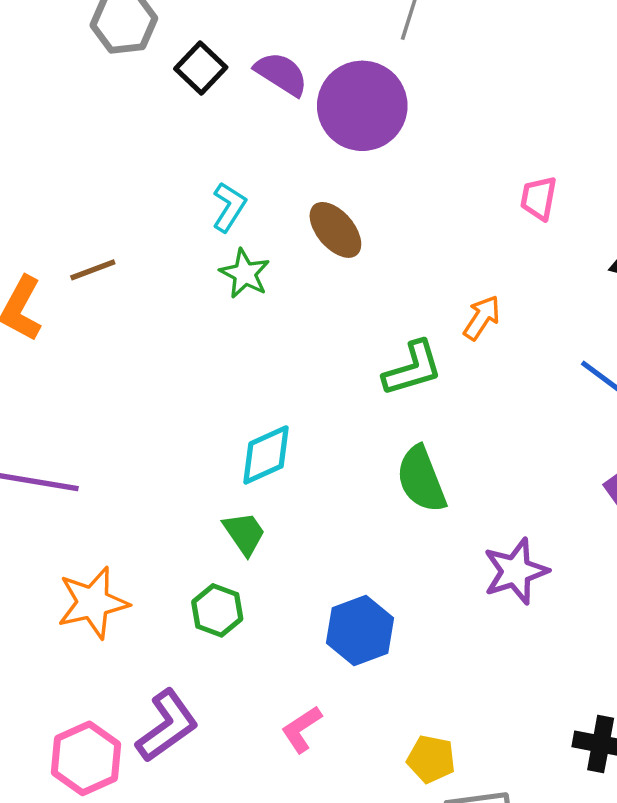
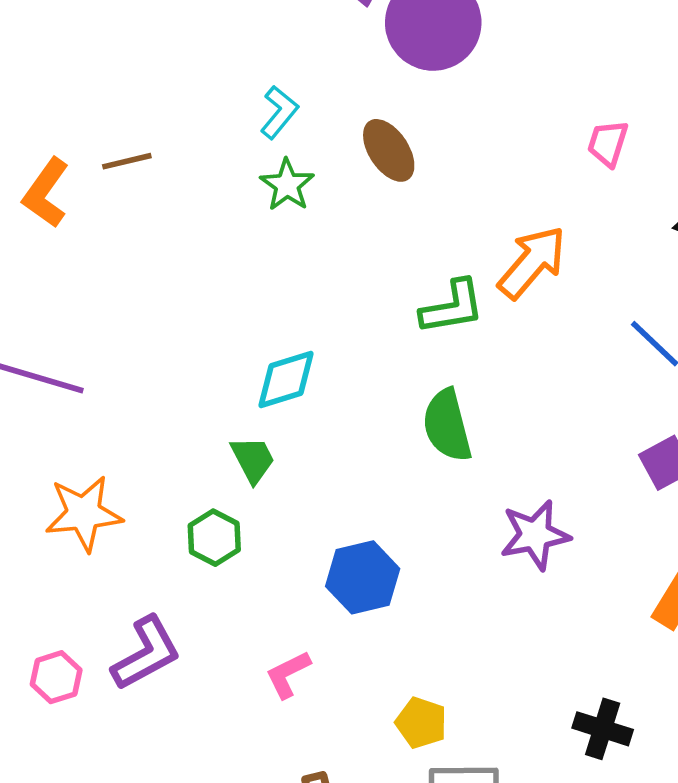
orange arrow: (482, 318) -> (532, 262), size x1.6
pink hexagon: (86, 758) -> (56, 677), size x0.7

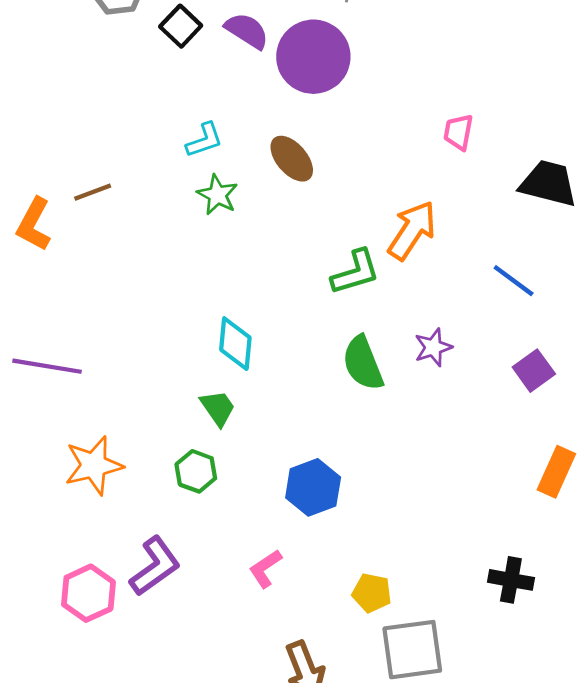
cyan L-shape: (279, 112) -> (204, 140), turned 39
cyan diamond: (286, 379) -> (235, 344), turned -60
purple star: (535, 535) -> (433, 347), moved, size x0.7
pink hexagon: (56, 677) -> (88, 593), size x1.4

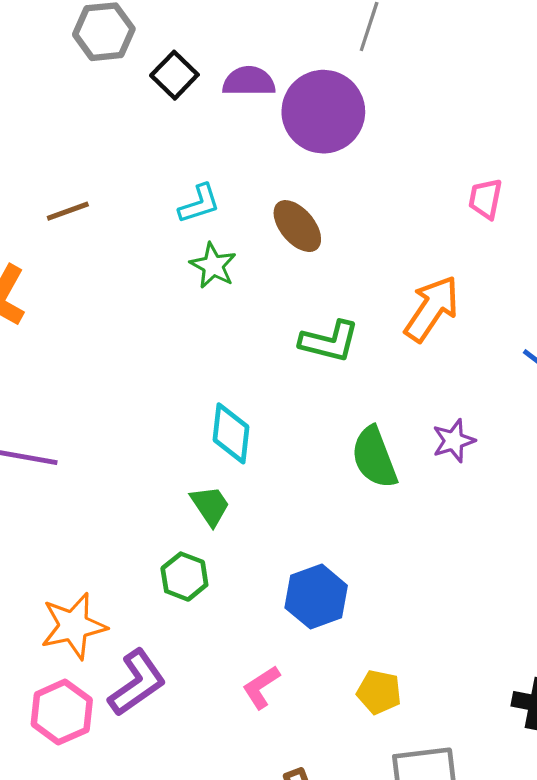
purple semicircle: (247, 31) -> (249, 81), turned -33
brown line: (93, 192) -> (68, 211), moved
green L-shape: (355, 272) -> (329, 341), moved, turned 30
orange star: (94, 465) -> (74, 626), moved
yellow pentagon: (372, 593) -> (379, 692), moved

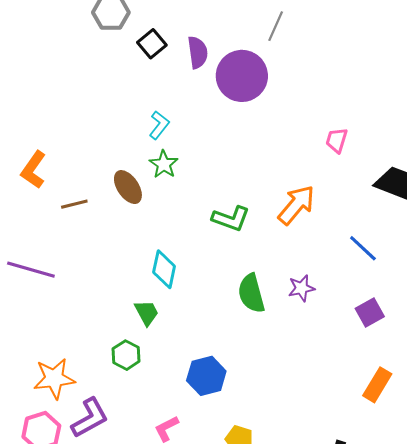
purple semicircle: (249, 81) -> (198, 52), turned 76
cyan L-shape: (199, 204) -> (159, 125), turned -40
brown line: (68, 211) -> (74, 204), moved
brown ellipse: (297, 226) -> (128, 187), moved

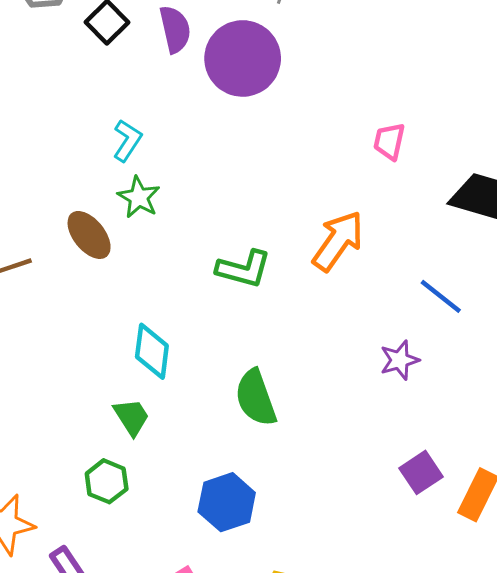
purple star: (301, 288) -> (400, 360), moved
green semicircle: (251, 293) -> (256, 398), moved
purple square: (370, 313) -> (421, 472), moved

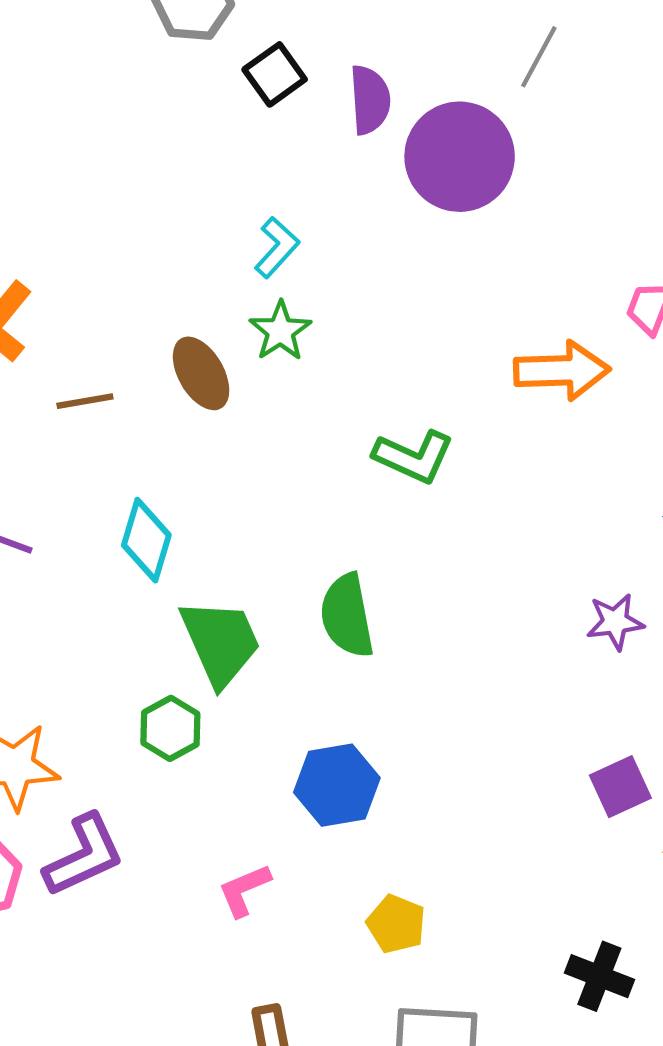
orange arrow: (338, 241) -> (562, 371), moved, turned 44
cyan diamond: (152, 351) -> (146, 540), moved
green semicircle: (256, 398) -> (347, 616), moved
green trapezoid: (131, 417) -> (220, 642), size x1.6

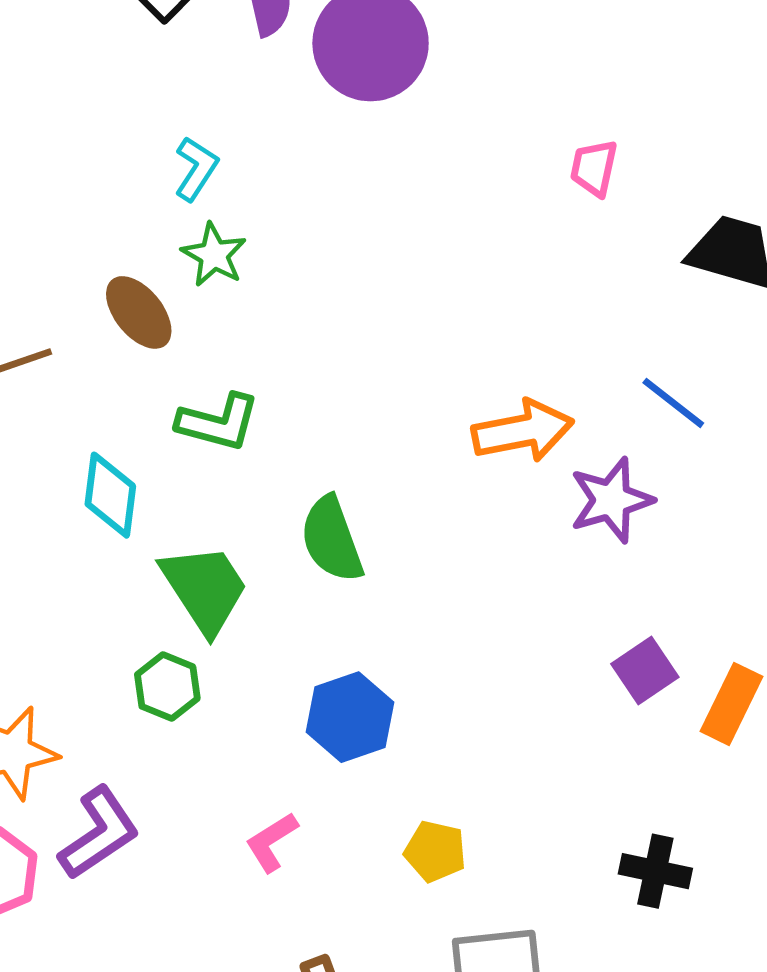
orange arrow: (562, 371) -> (523, 431), moved
green L-shape: (414, 457) -> (218, 422), moved
purple star: (615, 622) -> (611, 500), size x1.4

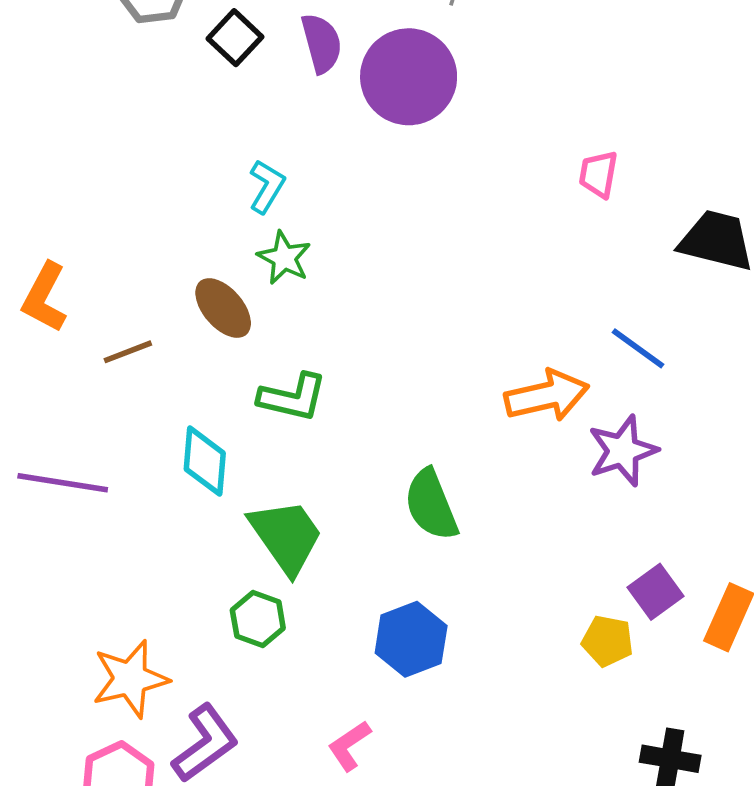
blue line: (673, 403) -> (638, 348), moved
green semicircle: (332, 539) -> (431, 505), moved
yellow pentagon: (435, 851) -> (607, 641), moved

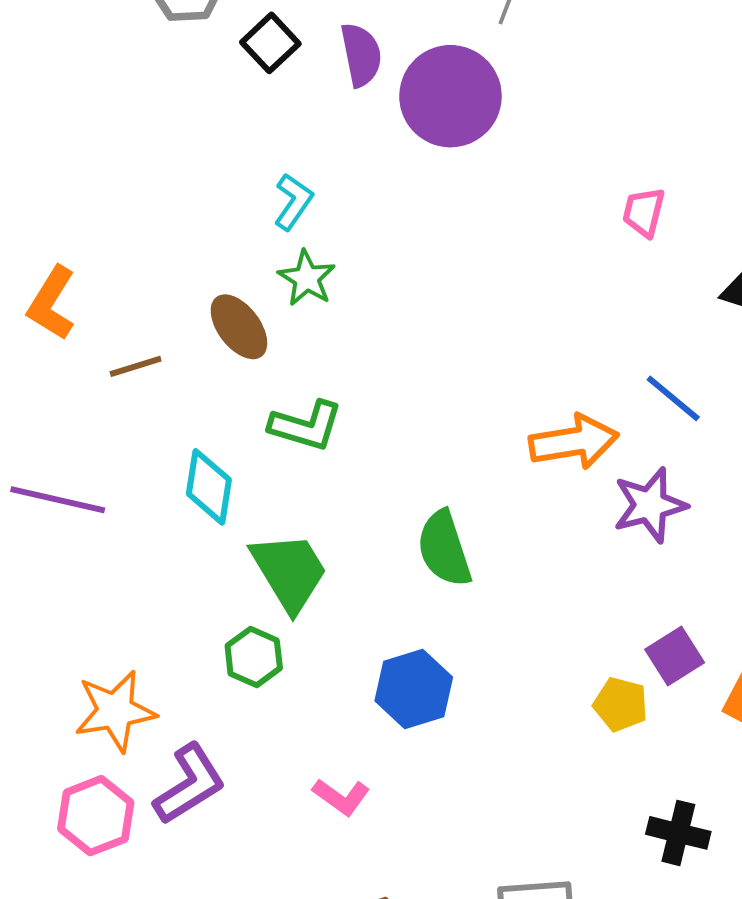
pink L-shape: (349, 746) -> (341, 797), turned -114

